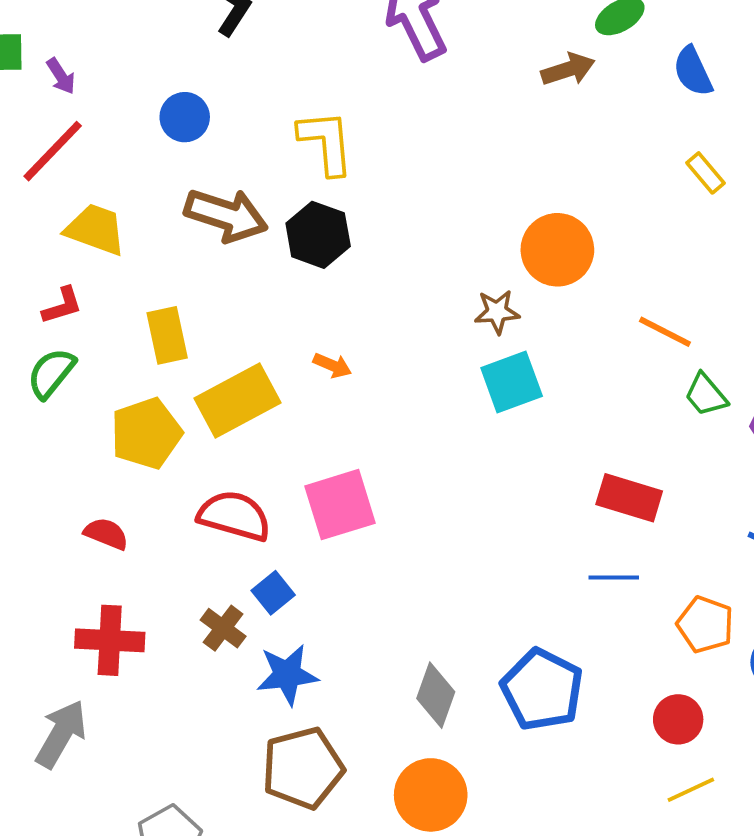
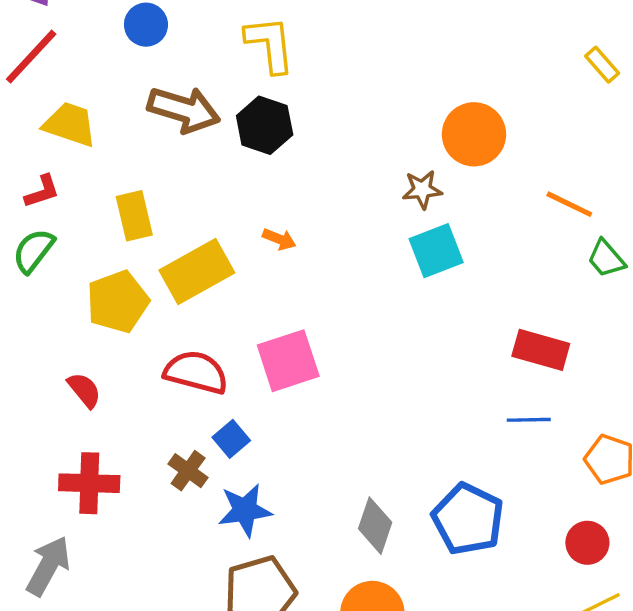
red semicircle: (106, 534) -> (84, 390), turned 30

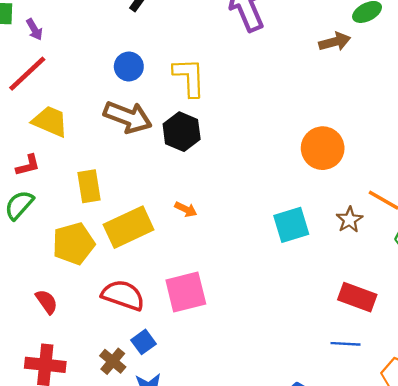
blue circle: (146, 25) -> (129, 66), moved
brown star: (422, 190) -> (349, 220), moved, turned -30

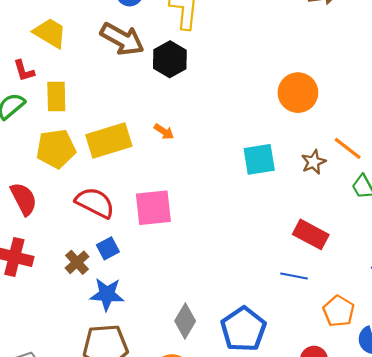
red L-shape: (28, 165) -> (24, 71), turned 80
yellow rectangle: (89, 186) -> (56, 96), moved
red semicircle: (47, 302) -> (24, 199), size x1.4

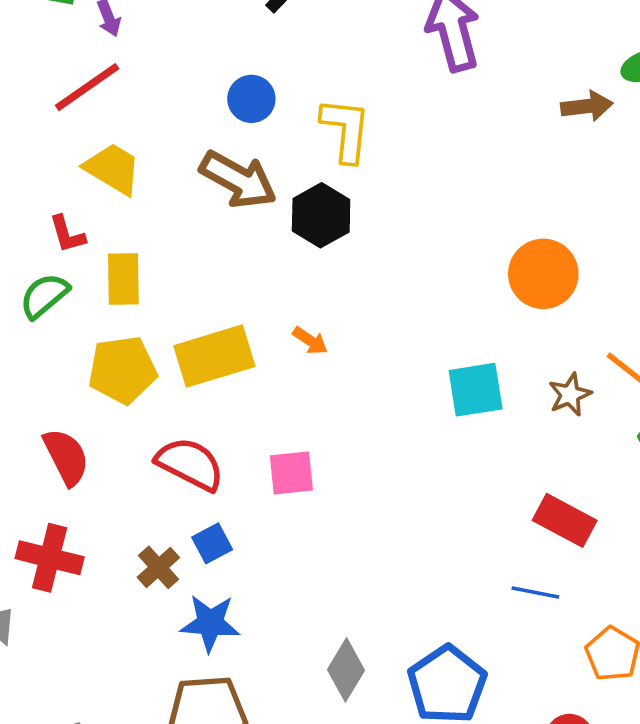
pink square: (153, 208) -> (291, 473), size x0.7

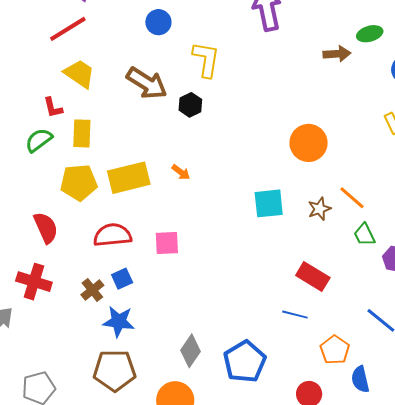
blue circle: (251, 99) -> (158, 22), moved
black hexagon: (321, 215) -> (190, 105), size x0.7
red semicircle: (190, 464) -> (112, 235), turned -36

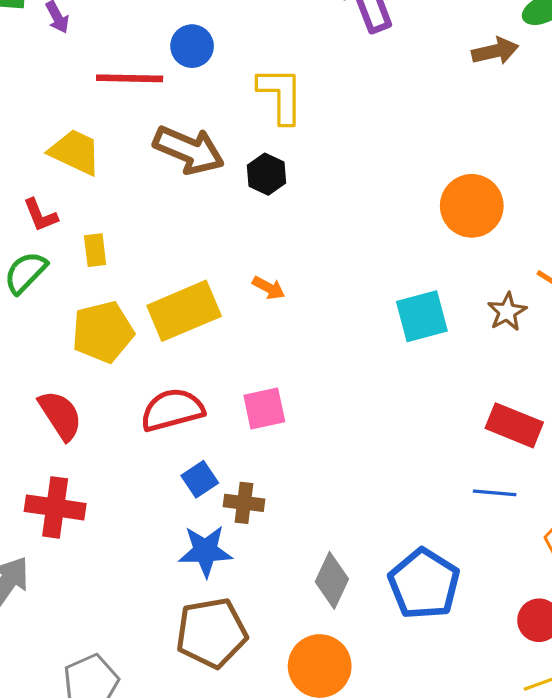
red line: (68, 29) -> (130, 78), moved, turned 42
yellow rectangle: (82, 133) -> (95, 250), size x0.7
brown cross: (92, 290) -> (244, 503), moved, turned -35

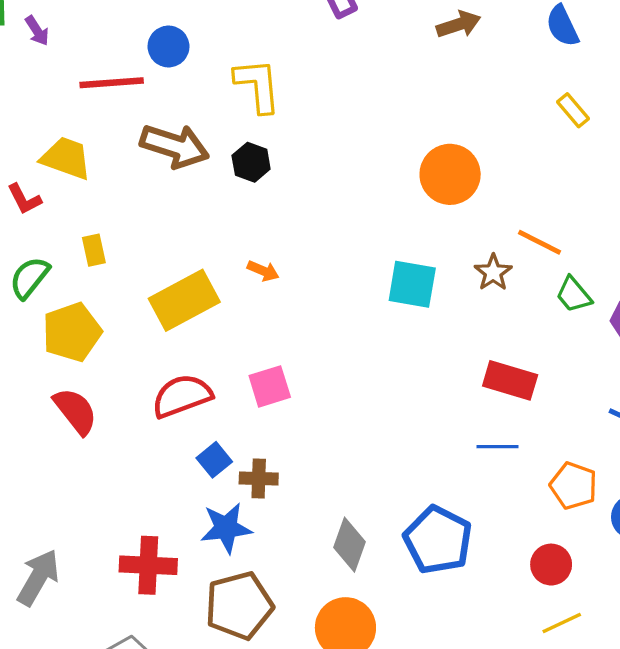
red L-shape: (40, 215) -> (24, 199), moved
cyan square: (422, 316) -> (412, 284), turned 30
yellow pentagon: (103, 332) -> (72, 332), moved
red cross: (55, 507) -> (148, 565), moved

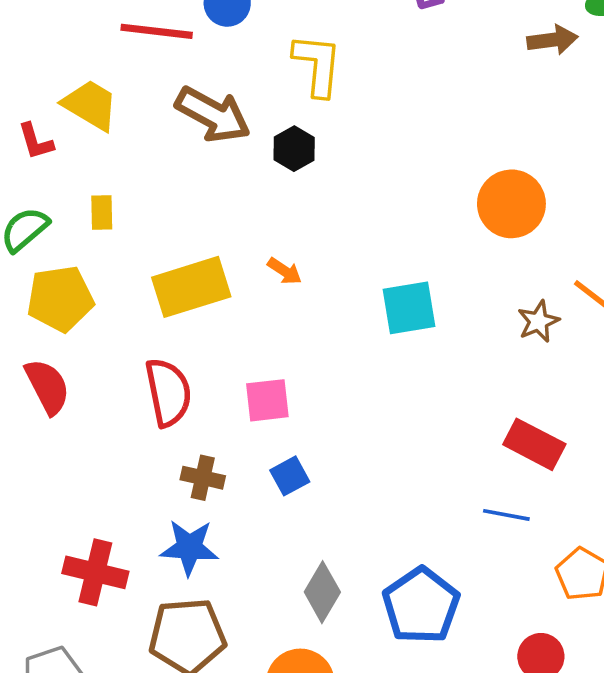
cyan square: (412, 284) -> (409, 308), moved, turned -30
red semicircle: (182, 396) -> (168, 392), turned 88
blue square: (214, 460) -> (290, 476), moved
brown cross: (259, 478) -> (203, 478), moved

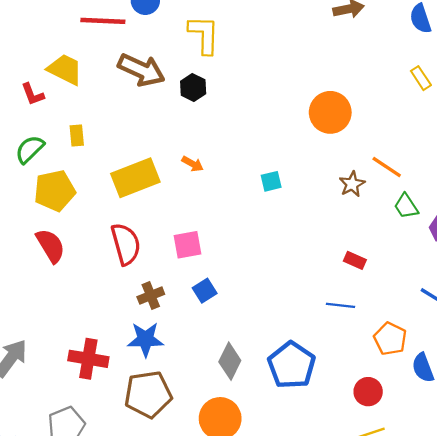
cyan square: (409, 308) -> (271, 181), size x0.6
red rectangle: (534, 444) -> (355, 260), size x0.6
brown cross: (203, 478) -> (151, 295), turned -30

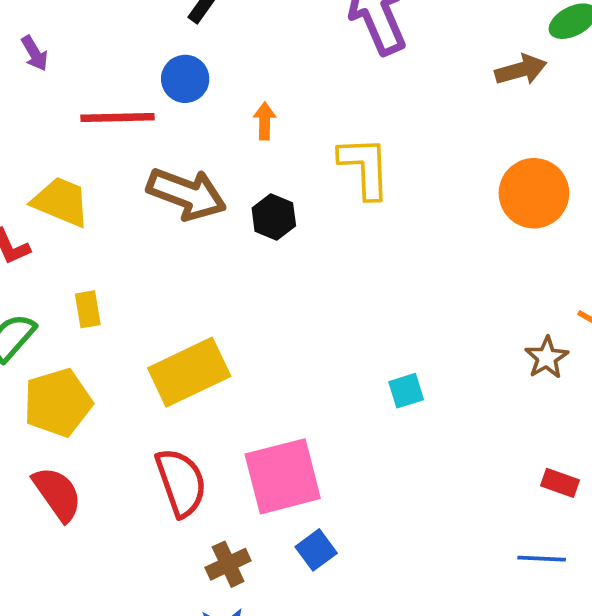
yellow L-shape: (204, 35) -> (365, 167), moved
orange circle: (330, 112) -> (534, 193), moved
orange arrow: (193, 164) -> (265, 121), moved, turned -115
cyan square: (271, 181) -> (406, 391), moved
pink square: (187, 245) -> (283, 476), size x1.6

